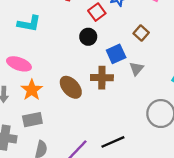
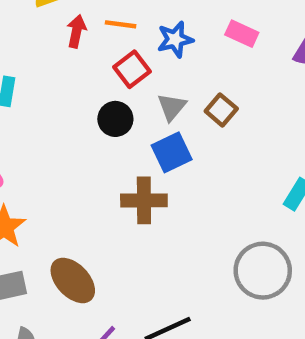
gray triangle: (136, 69) -> (172, 107), moved
brown ellipse: (71, 87) -> (73, 280), moved

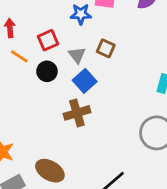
orange line: (121, 24) -> (19, 56), moved, turned 42
blue star: (175, 39) -> (81, 14), moved, turned 30
red square: (132, 69) -> (48, 40), turned 30

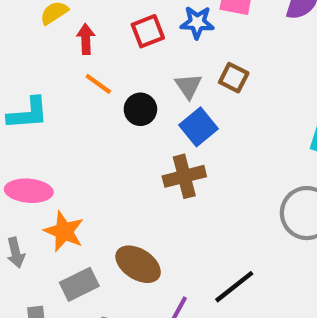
red square: (48, 40) -> (148, 31), moved

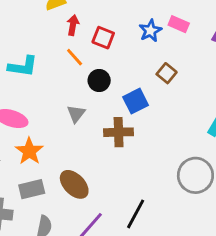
blue star: (197, 22) -> (150, 31), turned 30
red square: (148, 31) -> (103, 38), moved, turned 30
gray triangle: (188, 86) -> (76, 114), moved
black line: (234, 287) -> (136, 214), turned -36

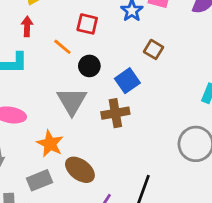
red arrow: (73, 25) -> (27, 26), moved
gray triangle: (76, 114) -> (72, 101), size x1.6
orange star: (29, 151) -> (50, 144), moved

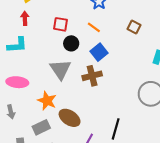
red square: (87, 24) -> (61, 24), moved
orange line: (62, 47) -> (94, 27), moved
brown square: (153, 49) -> (134, 27), moved

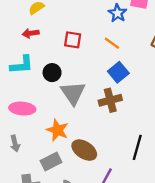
red arrow: (25, 18) -> (31, 33), turned -96
black circle: (71, 43) -> (52, 73), moved
black line: (116, 129) -> (137, 147), moved

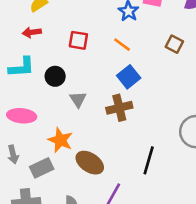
gray triangle: (73, 93) -> (78, 99), size x0.6
gray rectangle: (51, 161) -> (42, 168), moved

